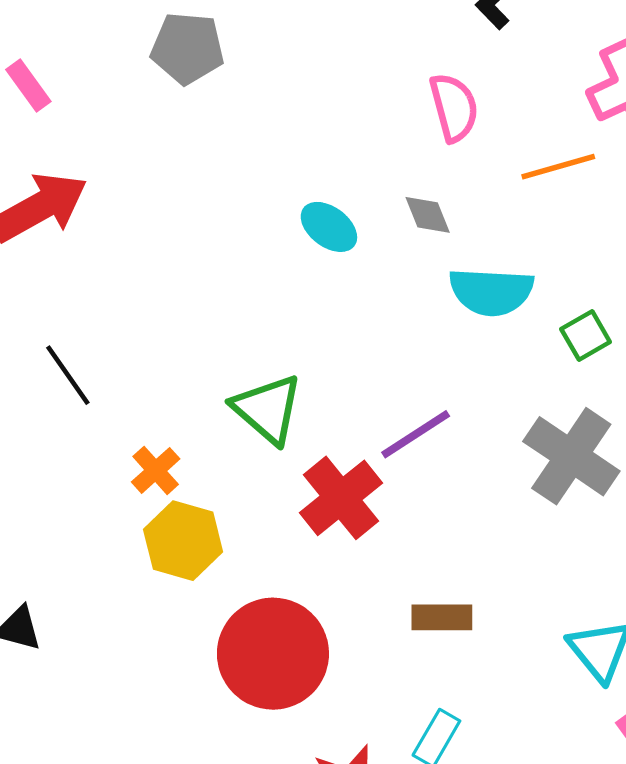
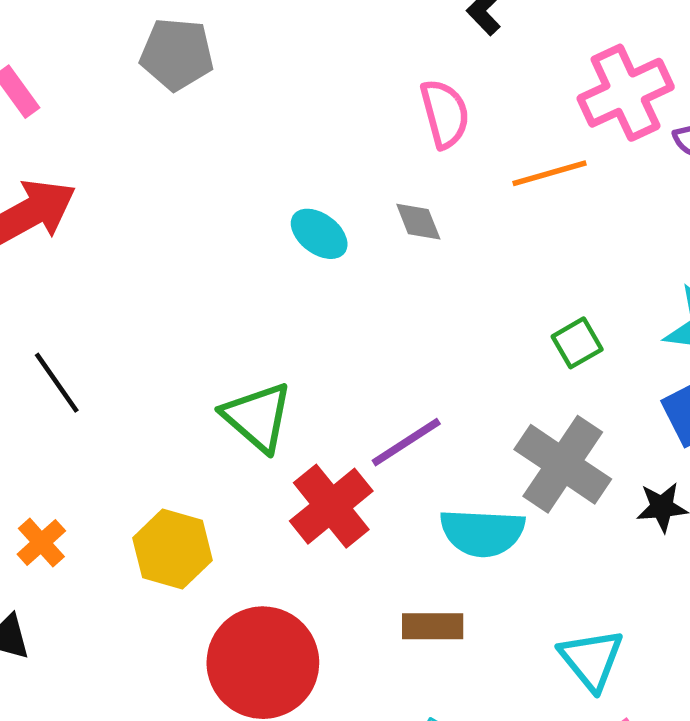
cyan semicircle: (491, 292) -> (482, 533), moved
orange cross: (156, 470) -> (41, 542), moved

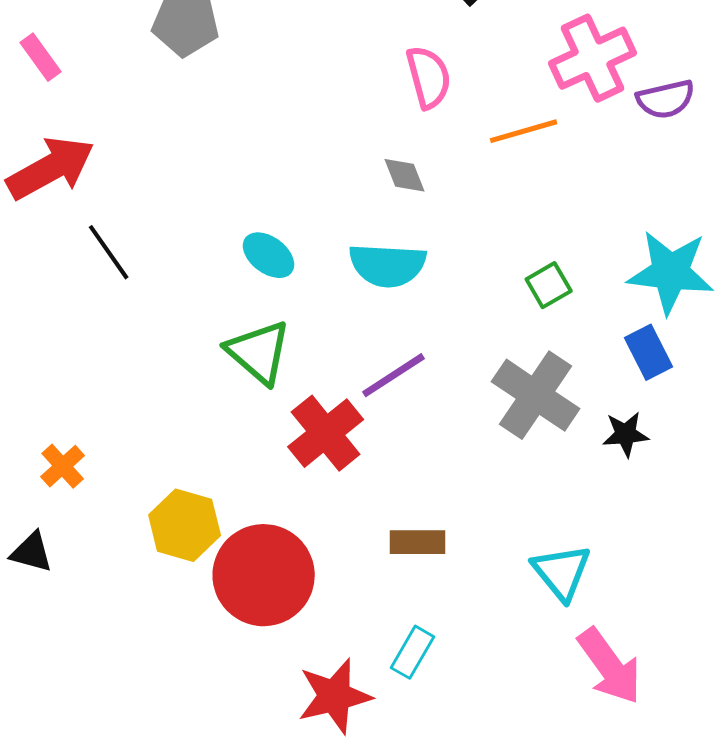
cyan ellipse: (319, 234) -> (269, 255), moved
black line: (57, 383) -> (109, 252), moved
cyan semicircle: (482, 533) -> (388, 265), moved
yellow hexagon: (173, 549) -> (185, 525), moved

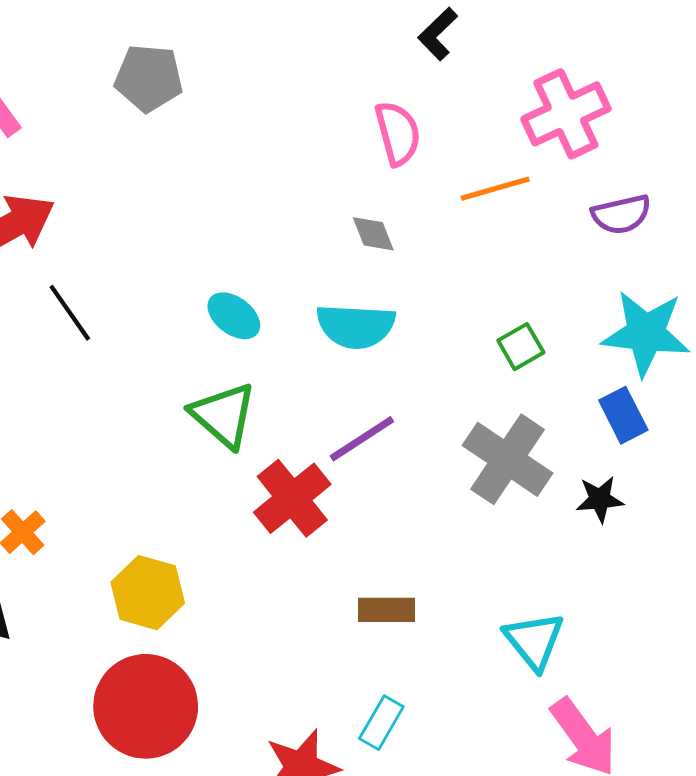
purple semicircle: (666, 99) -> (621, 214), moved
red circle: (264, 575) -> (146, 706), moved

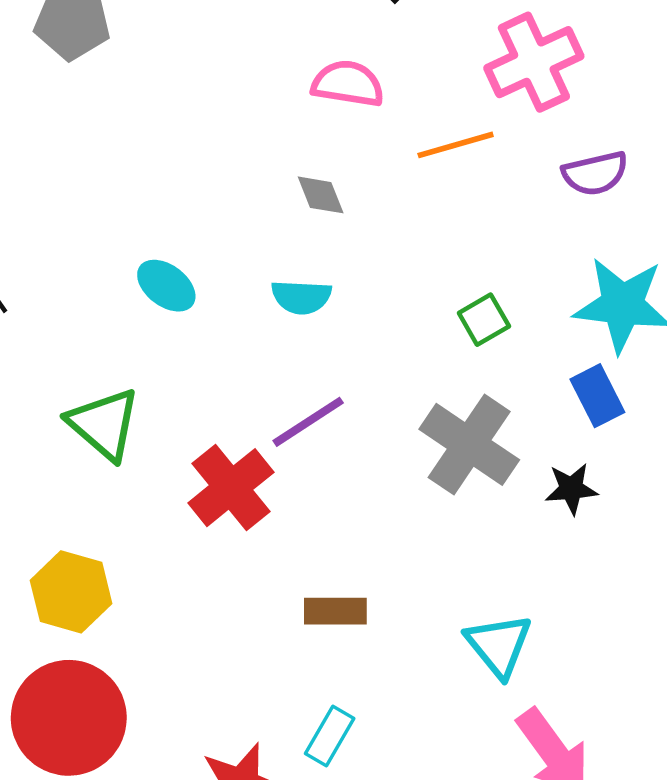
pink semicircle: (398, 133) -> (348, 84), turned -66
cyan semicircle: (356, 326) -> (301, 297), size x0.7
green triangle: (224, 415) -> (104, 424), moved

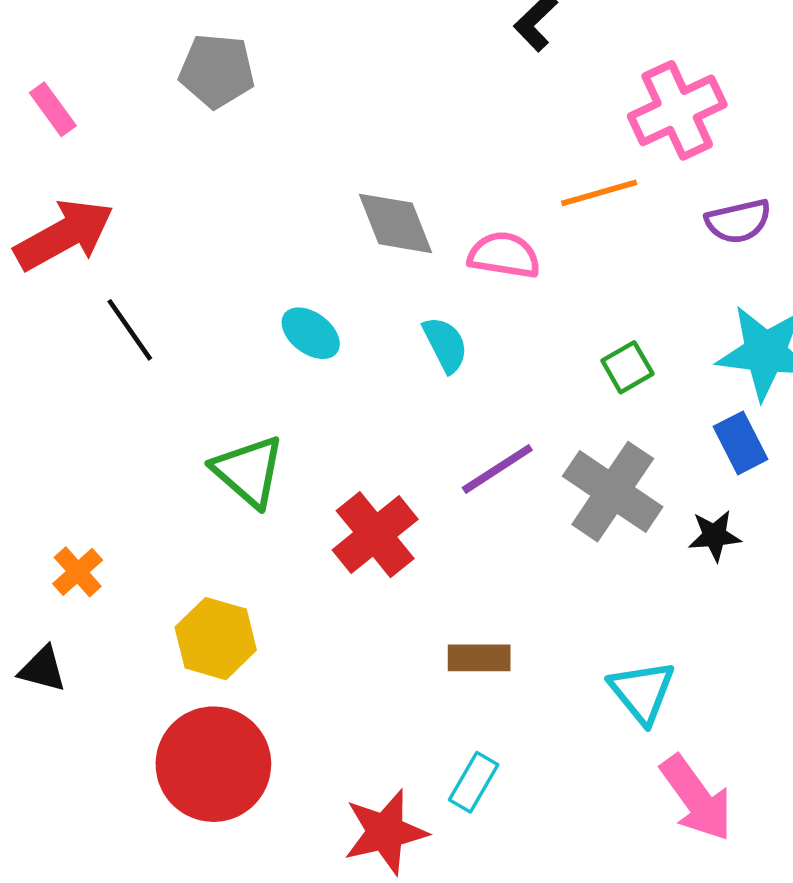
pink semicircle: (348, 84) -> (504, 255), moved
gray diamond: (321, 195) -> (396, 223), moved, size x1.6
cyan semicircle: (301, 297) -> (445, 345), turned -120
purple line: (308, 422) -> (497, 469), moved

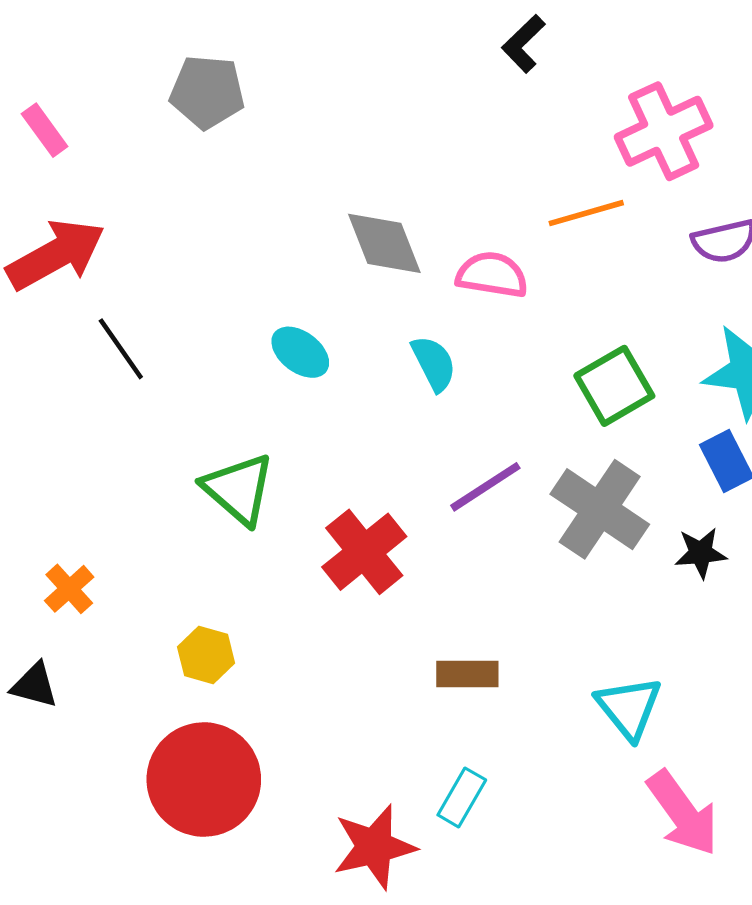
green square: (627, 367) -> (614, 386), size x1.5
yellow hexagon: (216, 639) -> (206, 655), size x0.7

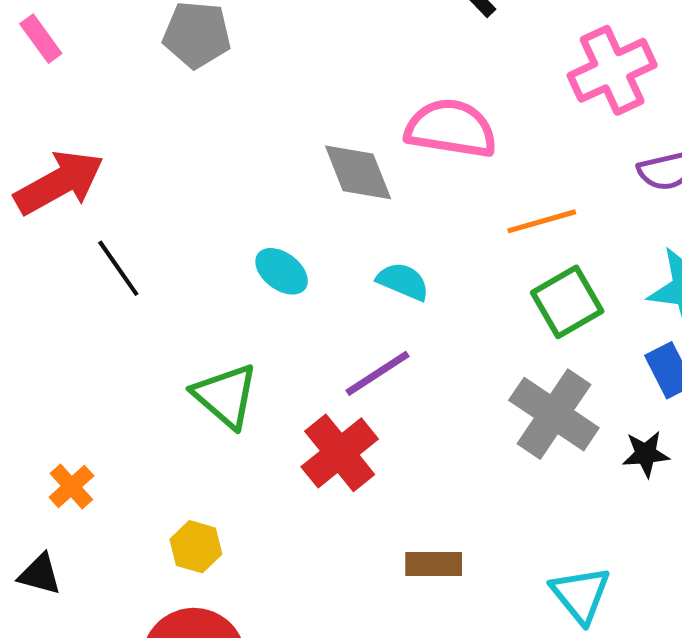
pink rectangle: (45, 130) -> (41, 39), moved
orange line: (586, 213) -> (542, 221), moved
pink semicircle: (492, 275) -> (451, 128), moved, size x1.4
cyan semicircle: (434, 363) -> (403, 281), turned -40
purple line: (485, 487) -> (377, 373), moved

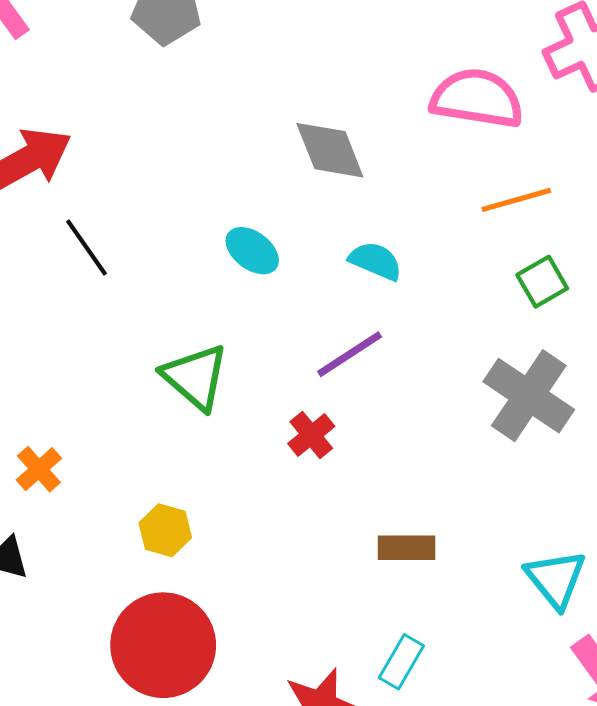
pink semicircle: (451, 128) -> (477, 98), moved
green square: (567, 302) -> (542, 282), size x0.7
red cross: (340, 453) -> (311, 435), size x0.6

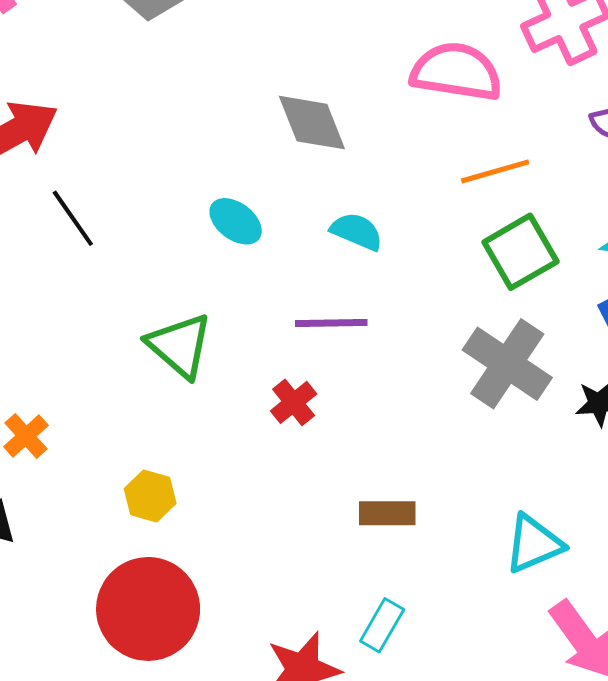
green square: (542, 282) -> (520, 252), size x1.5
purple line: (350, 354) -> (331, 323), turned 32
cyan triangle: (556, 579) -> (534, 544), turned 46

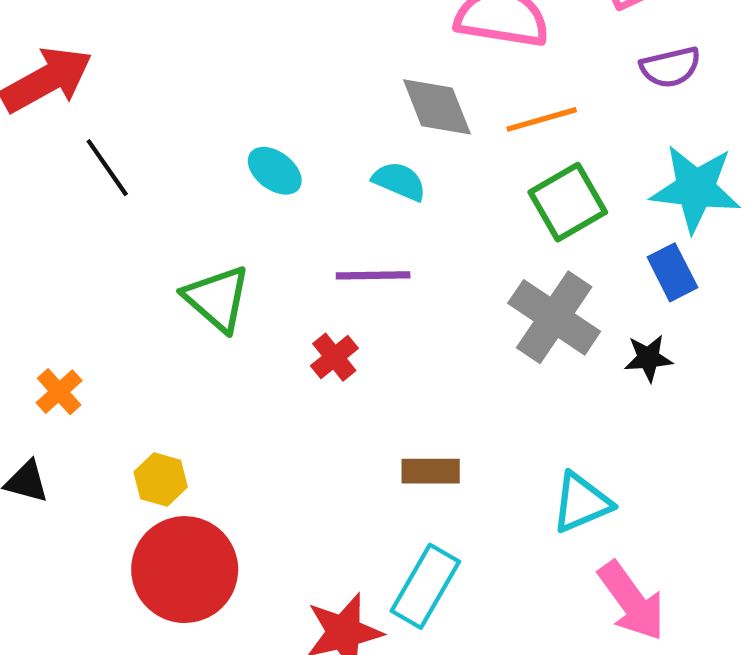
gray diamond: (312, 123) -> (437, 107), moved
yellow hexagon: (150, 496) -> (161, 480), moved
cyan rectangle: (382, 625) -> (425, 586), size x1.5

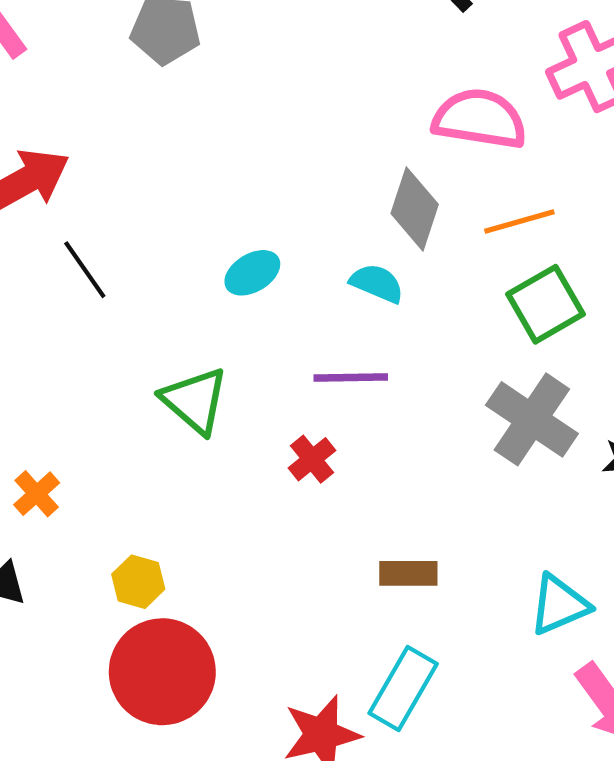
gray diamond: (437, 107) -> (415, 209), turned 40
cyan ellipse: (275, 171) -> (252, 273), turned -68

